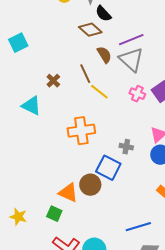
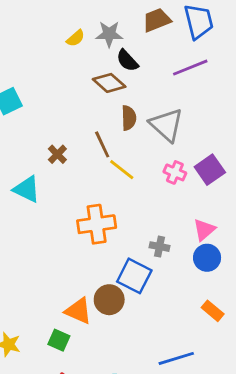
purple line: (131, 40) -> (190, 68), moved
brown semicircle: (104, 55) -> (129, 118), turned 30

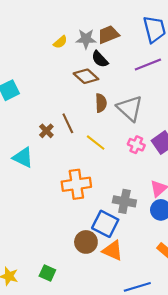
brown trapezoid: (157, 20) -> (108, 35), moved
brown line: (102, 144) -> (68, 123), moved
gray cross: (159, 247) -> (124, 201), size x1.5
orange triangle: (78, 311) -> (113, 251), moved

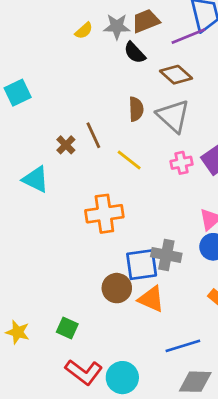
purple line: (148, 64) -> (188, 36), moved
brown diamond: (86, 76) -> (176, 75), moved
pink cross: (136, 145) -> (181, 163), turned -35
gray cross: (124, 201) -> (166, 255), moved
blue square: (105, 224) -> (142, 265), turned -35

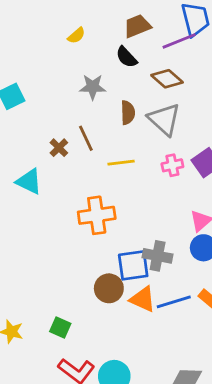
gray star: (117, 27) -> (93, 87), moved
yellow line: (129, 160) -> (121, 163), turned -45
blue line: (183, 346) -> (174, 302), moved

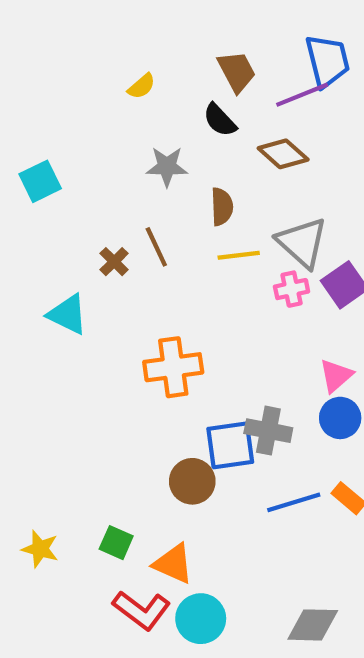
brown trapezoid: (137, 26) -> (237, 71), turned 84
gray triangle: (164, 119) -> (302, 243), moved
yellow line: (121, 163) -> (239, 255), moved
orange triangle: (143, 299) -> (173, 564), moved

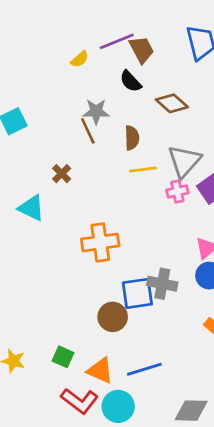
purple line: (302, 95) -> (117, 41), moved
gray triangle: (302, 243) -> (184, 161), turned 30
brown line: (156, 247) -> (88, 131), moved
blue line: (294, 502) -> (144, 369), moved

